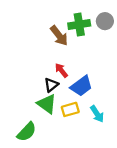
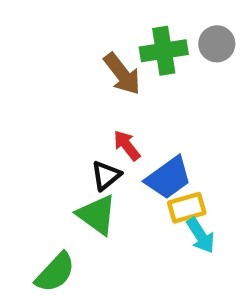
yellow rectangle: (70, 109) -> (187, 208), moved

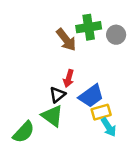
gray circle: (217, 44) -> (116, 35), moved
red arrow: (127, 145) -> (69, 78), turned -126
green semicircle: (55, 272) -> (24, 132), moved

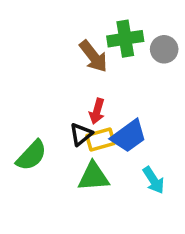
yellow rectangle: (101, 112) -> (100, 139), moved
green triangle: (52, 116) -> (93, 177), moved, turned -40
green semicircle: (24, 132) -> (31, 155), moved

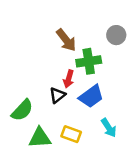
green cross: (125, 39) -> (89, 61), moved
yellow rectangle: (100, 139) -> (71, 134), moved, turned 36
green triangle: (93, 177) -> (40, 138), moved

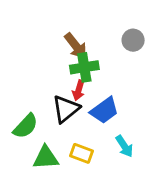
green cross: (89, 61) -> (84, 67), moved
black triangle: (57, 95) -> (66, 109), size x1.5

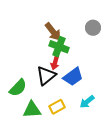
green cross: (84, 67) -> (59, 47), turned 30
cyan arrow: (124, 146) -> (87, 102), turned 84
yellow rectangle: (81, 153) -> (57, 107), turned -49

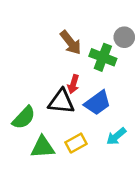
green cross: (59, 47) -> (103, 57), moved
black triangle: (46, 76) -> (61, 102), turned 45

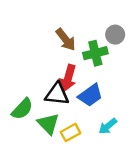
green cross: (103, 57) -> (95, 53), turned -35
red arrow: (73, 84) -> (68, 78), size x1.5
green triangle: (43, 147) -> (48, 124), moved, turned 50

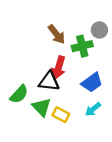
blue trapezoid: (90, 95) -> (92, 82), moved
yellow rectangle: (71, 132) -> (61, 115), turned 56

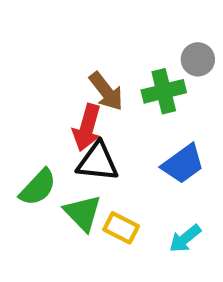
brown arrow: (57, 34) -> (106, 91), moved
red arrow: (59, 67) -> (87, 128), moved
cyan arrow: (93, 109) -> (185, 239), moved

